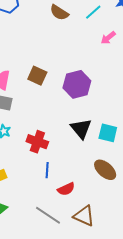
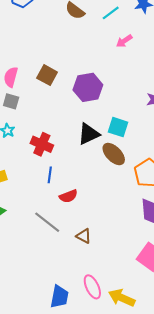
black triangle: (81, 129) -> (89, 134), turned 40
cyan square: (108, 133) -> (118, 127), moved
brown ellipse: (105, 170) -> (114, 154), moved
brown triangle: (84, 216) -> (84, 236), moved, size x0.7

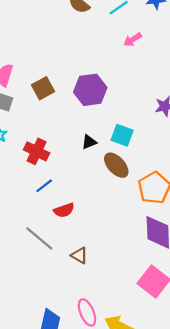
brown square: (47, 75) -> (43, 88), moved, turned 30
black triangle: (89, 134) -> (89, 142), size x0.6
blue line: (50, 175) -> (44, 186), turned 42

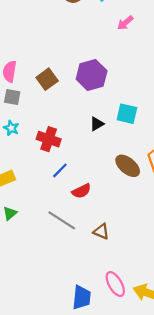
brown ellipse: (116, 165) -> (128, 166), moved

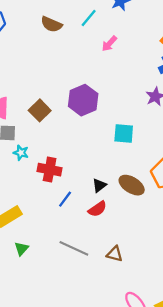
black triangle: (97, 124) -> (99, 185), moved
cyan star: (11, 128) -> (21, 153), moved
red semicircle: (81, 191) -> (97, 209), moved

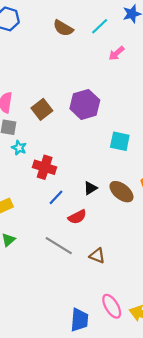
red semicircle: (97, 209) -> (77, 217), moved

